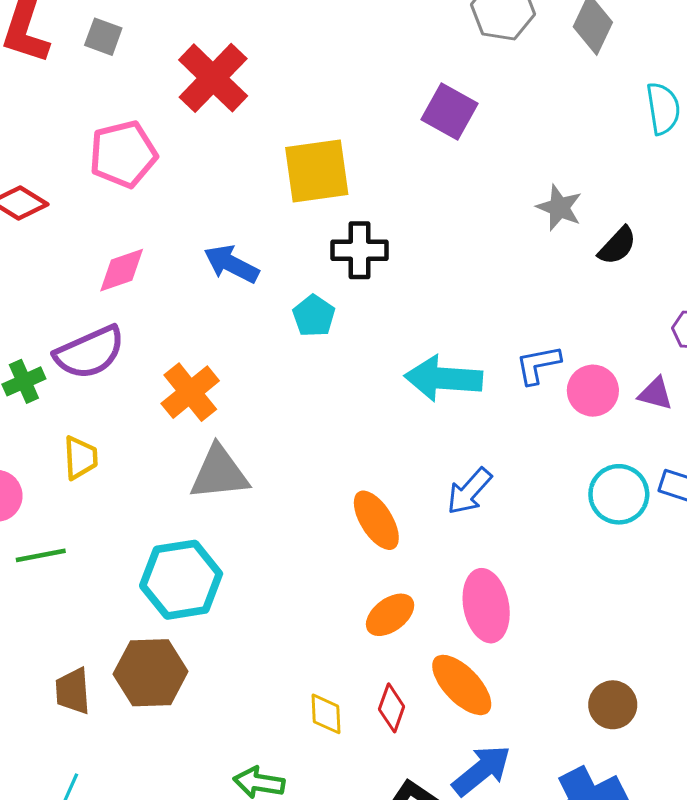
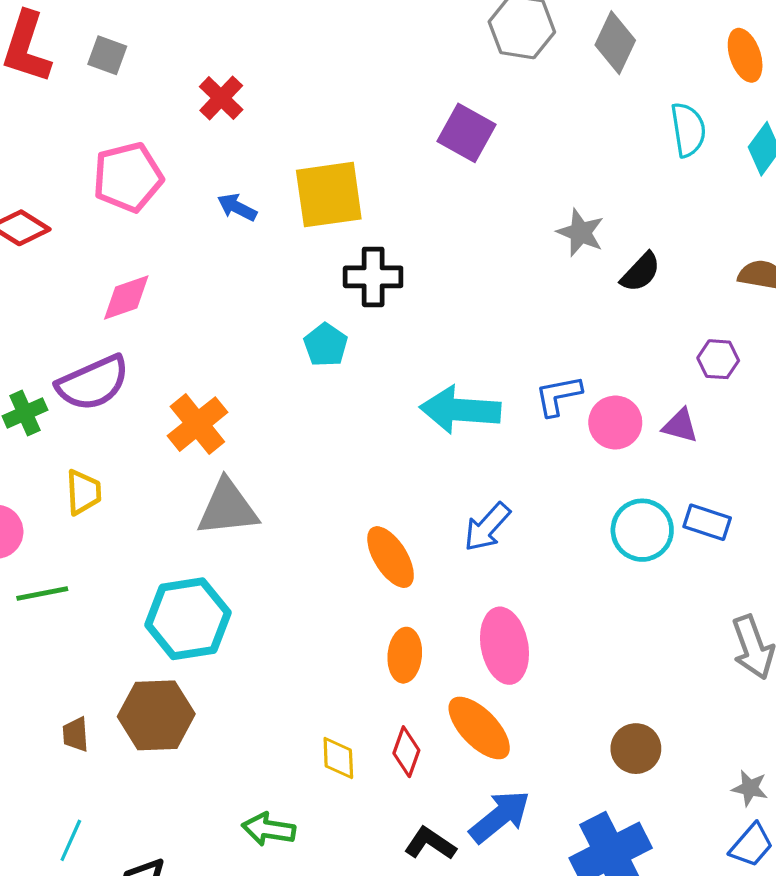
red cross: (213, 78) -> (221, 98), size x0.6
blue arrow: (231, 264) -> (237, 207), moved, size x0.7
orange ellipse: (390, 615) -> (405, 655), turned -48
brown trapezoid: (73, 691) -> (76, 734), size x0.7

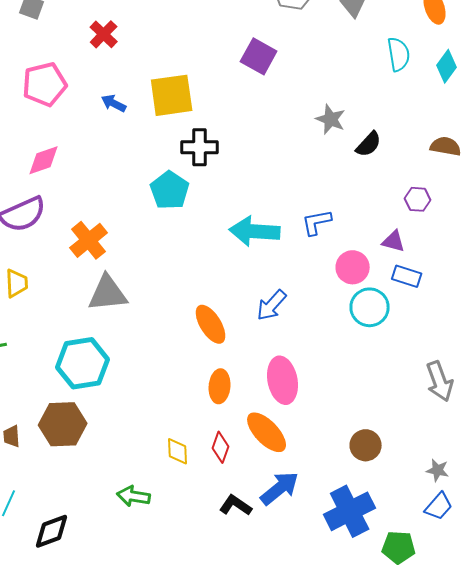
cyan pentagon: (326, 345) -> (170, 190), size x1.4
pink circle: (615, 423) -> (353, 267), moved
blue rectangle: (707, 522) -> (407, 276), moved

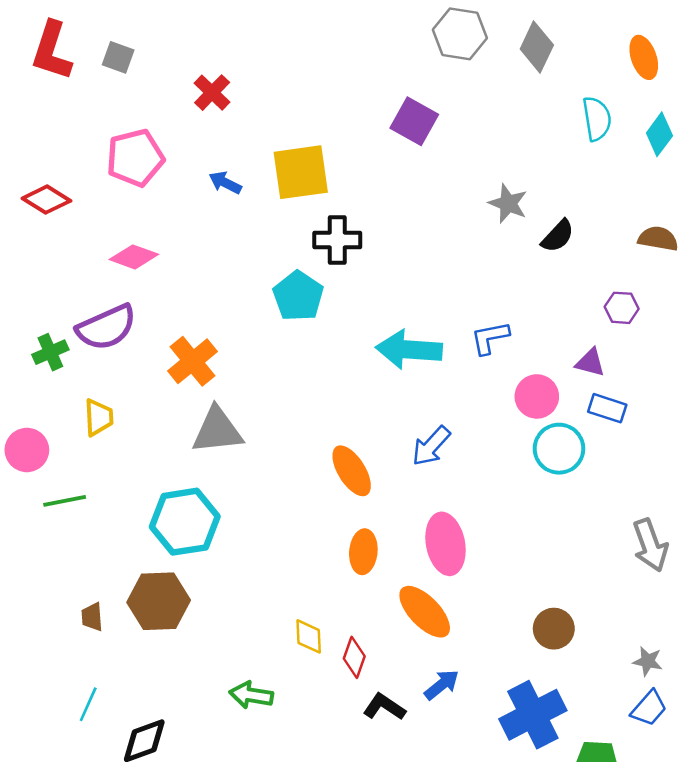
pink diamond: (44, 160) -> (134, 257), turned 39
red diamond: (221, 447) -> (354, 657), moved
blue arrow: (280, 488) -> (442, 685), size x0.7

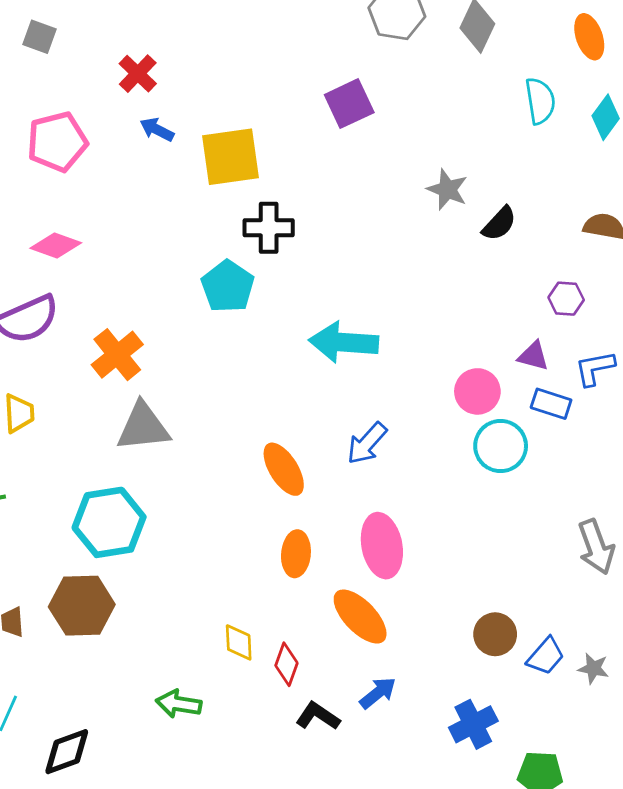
purple square: (414, 121) -> (349, 104), turned 36
blue arrow: (225, 183) -> (157, 130), moved
blue L-shape: (490, 338) -> (595, 368), moved
blue trapezoid: (649, 708) -> (546, 656), moved
blue cross: (533, 715) -> (473, 724), size x0.7

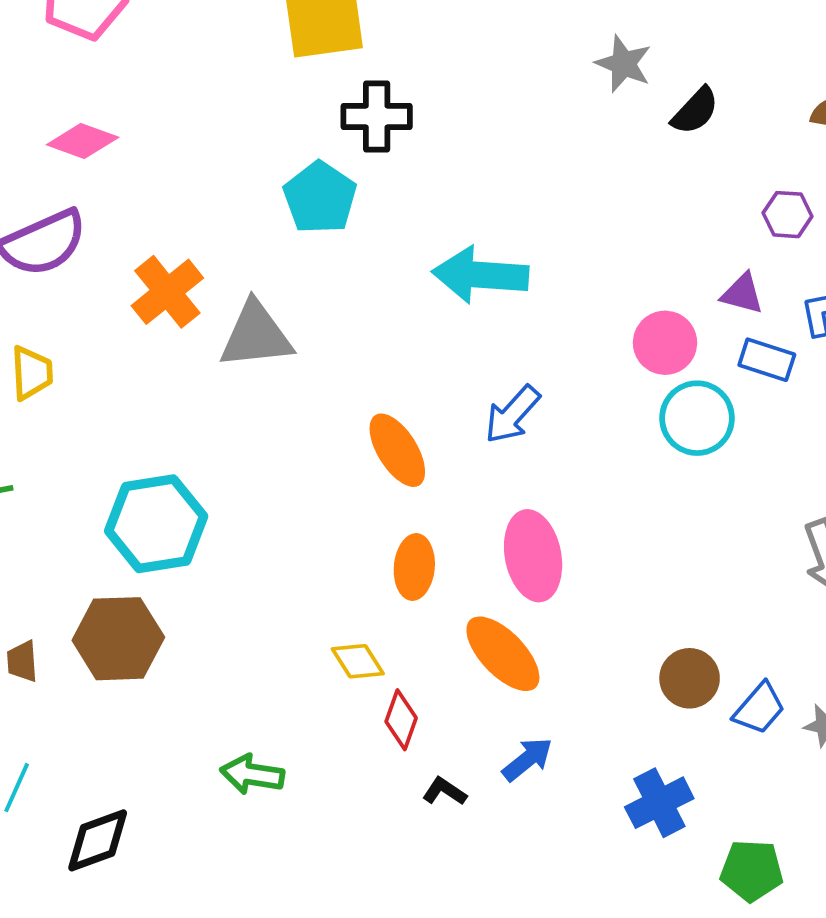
gray triangle: (143, 427) -> (256, 335), moved
yellow diamond: (239, 642) -> (358, 661), moved, turned -30
black L-shape: (318, 716) -> (444, 791), size x0.7

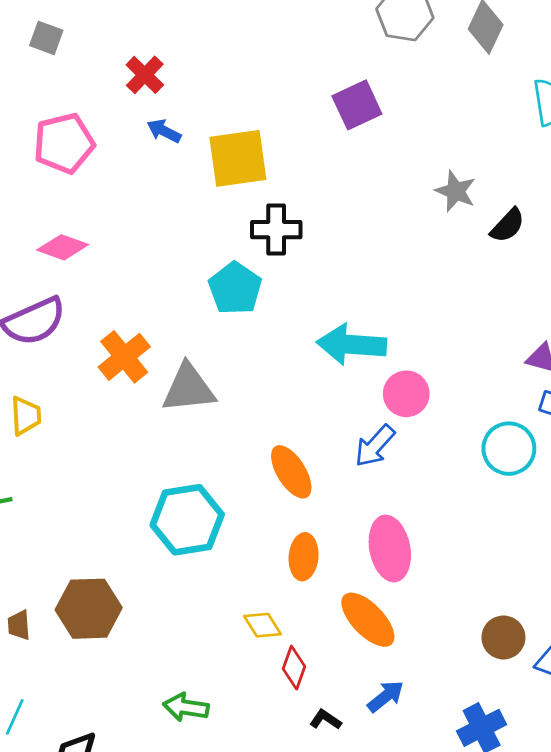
pink circle: (665, 343) -> (406, 394), moved
cyan hexagon: (156, 524) -> (187, 520), moved

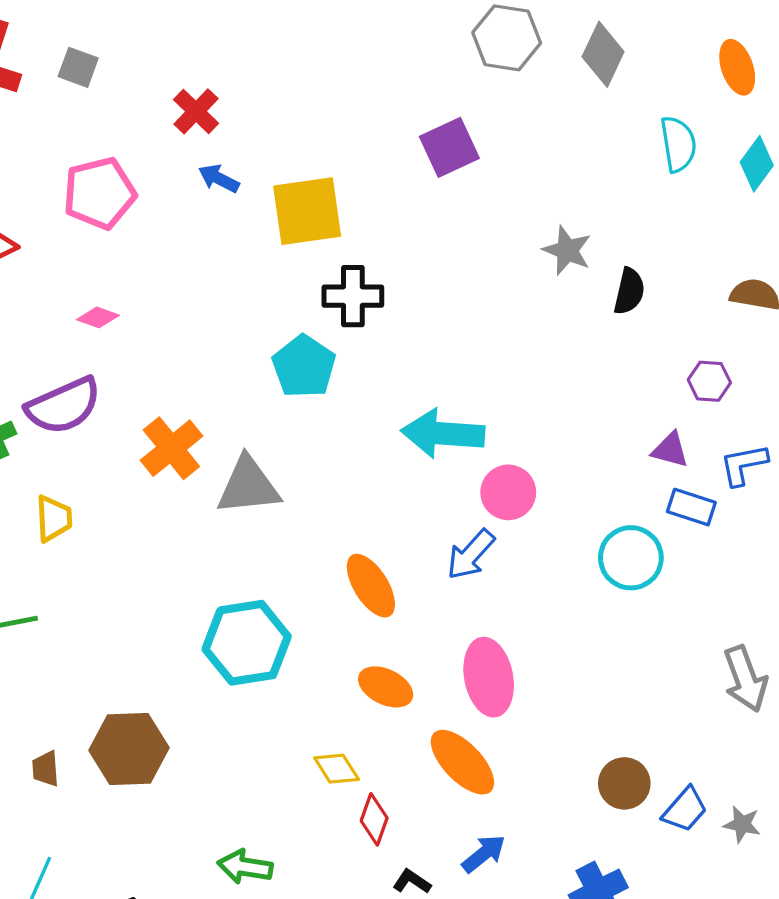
black semicircle: (508, 225) -> (629, 291), turned -30
pink diamond: (63, 247) -> (98, 317), size x0.7
orange ellipse: (304, 557) -> (386, 687), turned -69

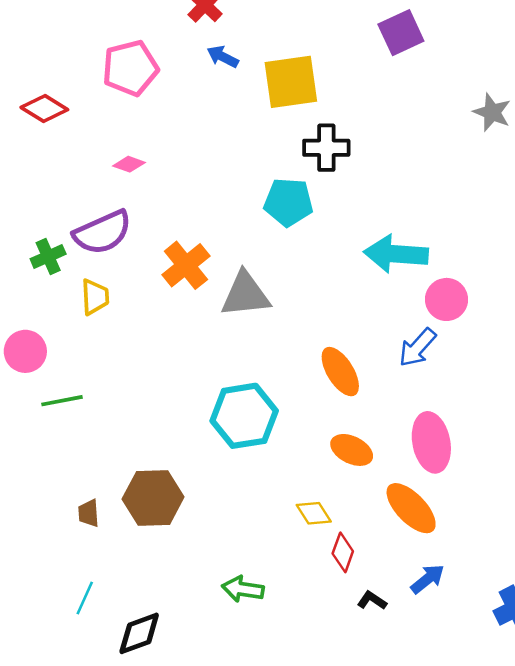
cyan pentagon: (304, 366) -> (288, 202), turned -30
yellow trapezoid: (54, 519) -> (95, 297), moved

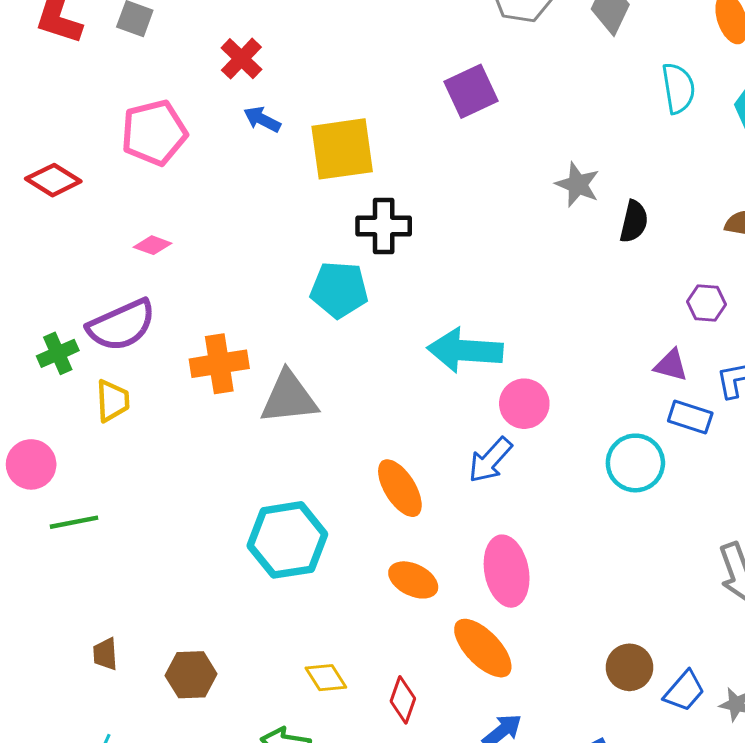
orange cross: (186, 265) -> (219, 364), turned 30
brown hexagon: (153, 498) -> (191, 675), moved, size x0.7
yellow diamond: (314, 513) -> (326, 678), moved

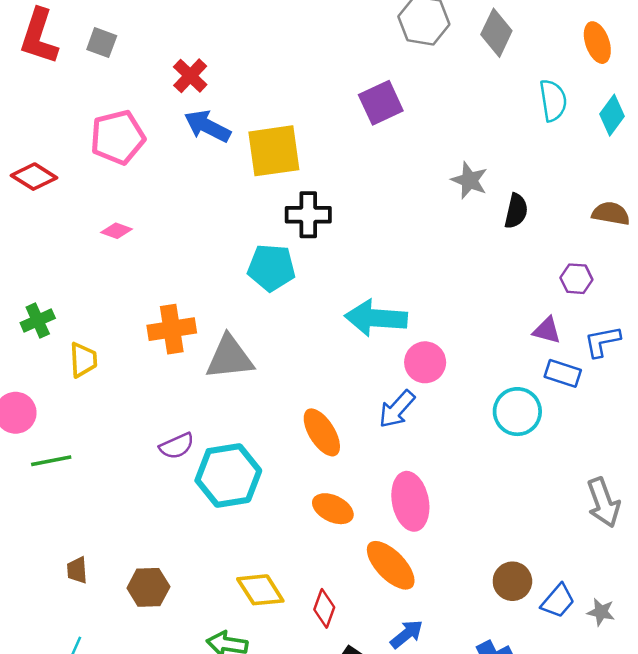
blue arrow: (262, 119) -> (207, 126), size x1.5
purple semicircle: (121, 325) -> (177, 446), moved, size x0.6
yellow diamond: (326, 678) -> (260, 590), size x1.4

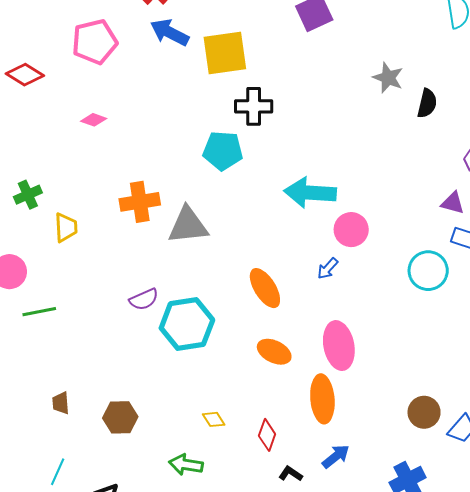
blue arrow: (397, 409) -> (328, 269), size x0.7
orange ellipse: (391, 565) -> (322, 399), turned 39
yellow diamond: (260, 590) -> (214, 419), size x0.6

